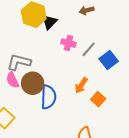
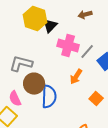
pink cross: (69, 43) -> (68, 46), size x1.5
pink semicircle: (13, 80) -> (15, 99), moved
orange arrow: (81, 85) -> (76, 77), moved

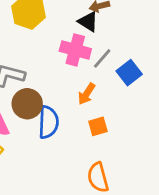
black triangle: (50, 26) -> (88, 22), moved, turned -42
orange square: (96, 99) -> (98, 126), moved, turned 32

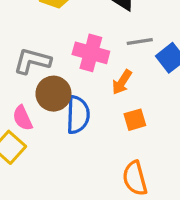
pink cross: (75, 50) -> (91, 53), moved
gray line: (102, 58) -> (140, 41), turned 40

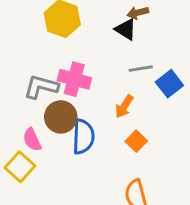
pink cross: (91, 53) -> (74, 79), moved
orange square: (135, 120) -> (136, 141), turned -30

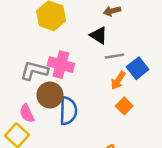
black triangle: (126, 29) -> (99, 35), moved
orange arrow: (124, 106) -> (118, 80), moved
orange square: (136, 141) -> (124, 106), moved

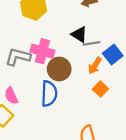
black triangle: (99, 35) -> (79, 34), moved
brown circle: (50, 95) -> (59, 69), moved

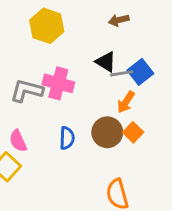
blue square: (113, 54) -> (140, 72), moved
brown circle: (59, 69) -> (107, 132), moved
blue semicircle: (49, 94) -> (67, 138), size x0.7

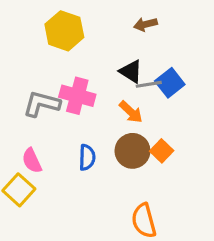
orange arrow: (126, 102) -> (131, 112), moved, turned -80

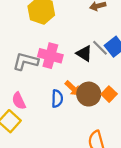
black triangle: (131, 71) -> (84, 53), moved
gray line: (149, 84) -> (100, 48), turned 54
orange arrow: (131, 112) -> (73, 88), moved

